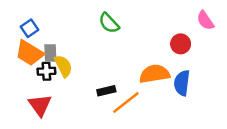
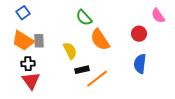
blue square: (30, 28) -> (23, 13), moved
yellow semicircle: (63, 66) -> (70, 51), moved
black cross: (46, 71) -> (28, 64), moved
orange semicircle: (155, 74) -> (100, 40), moved, turned -115

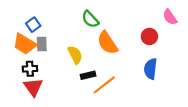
blue square: (23, 13) -> (33, 25), moved

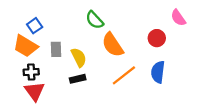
gray rectangle: (42, 44) -> (56, 49), moved
black rectangle: (88, 75) -> (78, 79), moved
orange line: (104, 85) -> (124, 75), moved

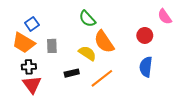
yellow semicircle: (79, 57) -> (87, 53), moved, turned -30
orange line: (124, 75) -> (102, 78), moved

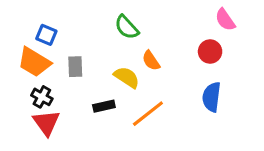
pink semicircle: (165, 17) -> (225, 20), moved
blue square: (32, 24) -> (46, 35), turned -32
orange semicircle: (104, 42) -> (151, 61), size x0.6
black cross: (29, 67) -> (42, 97), turned 32

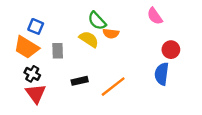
pink semicircle: (225, 20) -> (155, 16), moved
red circle: (210, 52) -> (171, 50), moved
orange semicircle: (151, 61) -> (111, 33), moved, turned -49
yellow semicircle: (127, 77) -> (89, 39), moved

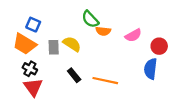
pink semicircle: (155, 16) -> (133, 35), moved, turned -84
yellow semicircle: (89, 39) -> (72, 44), moved
black rectangle: (80, 81) -> (74, 75), turned 64
orange line: (113, 87) -> (105, 81), turned 50

